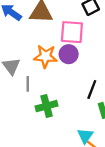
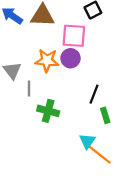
green cross: (47, 106) -> (48, 111), turned 30

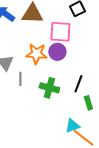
green cross: (48, 111) -> (49, 88), moved
cyan triangle: (87, 141) -> (72, 126), turned 35

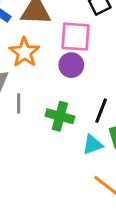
orange star: (36, 54) -> (24, 52), moved, turned 30
cyan triangle: (72, 126) -> (93, 145), moved

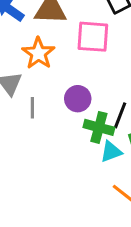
purple circle: (71, 65) -> (78, 99), moved
green cross: (60, 116) -> (99, 127), moved

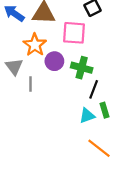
purple circle: (78, 99) -> (54, 61), moved
green cross: (99, 127) -> (82, 68), moved

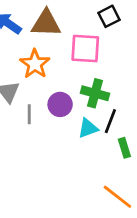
purple circle: (54, 61) -> (60, 104), moved
cyan triangle: (87, 116) -> (88, 128), moved

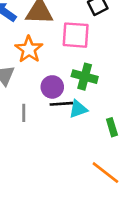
gray line: (29, 114) -> (24, 113), moved
black line: (110, 121) -> (61, 104), moved, turned 65

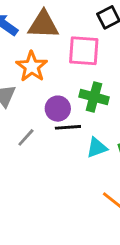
cyan triangle: (78, 109) -> (97, 148), moved
gray line: (24, 113) -> (26, 137), turned 42

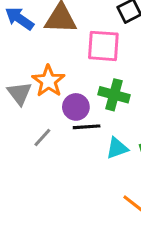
orange star: (32, 67) -> (48, 81), moved

